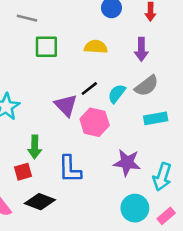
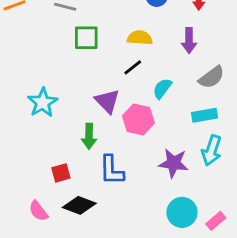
gray semicircle: (147, 86) -> (212, 77), moved
black line: (89, 88) -> (133, 67), moved
green arrow: (35, 147) -> (89, 136), moved
cyan arrow: (162, 177) -> (212, 150), moved

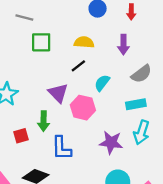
red square: (61, 173) -> (21, 136), moved

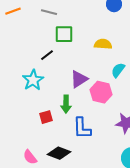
yellow semicircle: (84, 42) -> (103, 44), moved
black line: (78, 66) -> (47, 55), moved
purple triangle: (58, 93) -> (79, 79), turned 42

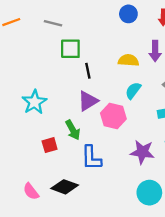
yellow semicircle: (103, 44) -> (128, 60), moved
black line: (47, 55) -> (88, 71), moved, turned -64
green arrow: (66, 104) -> (73, 130), turned -30

